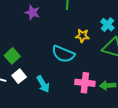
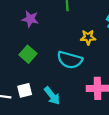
green square: (12, 56) -> (28, 54), moved
white square: (19, 76) -> (25, 90), turned 32

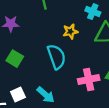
cyan semicircle: (70, 60) -> (56, 57), turned -115

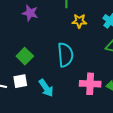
yellow star: (70, 31) -> (79, 21), moved
green square: (15, 59) -> (25, 56), moved

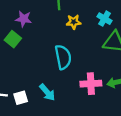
green square: (25, 56) -> (13, 39), moved
white square: (20, 81) -> (21, 98), moved

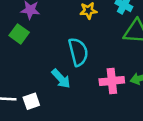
cyan arrow: (47, 92) -> (61, 79), moved

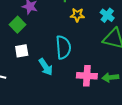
white square: (31, 101) -> (22, 51), moved

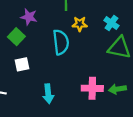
cyan semicircle: (63, 47) -> (61, 42), moved
cyan arrow: (46, 67) -> (48, 94), moved, turned 30

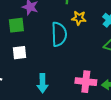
green square: (16, 37) -> (16, 25), turned 35

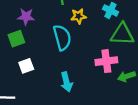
pink cross: (86, 82) -> (106, 61), moved
cyan arrow: (43, 83) -> (67, 82), moved

